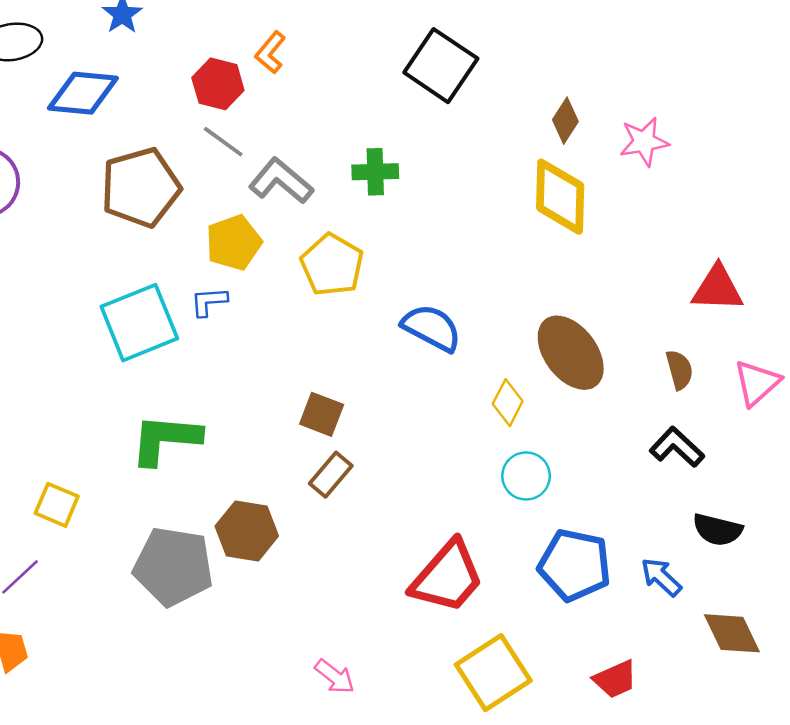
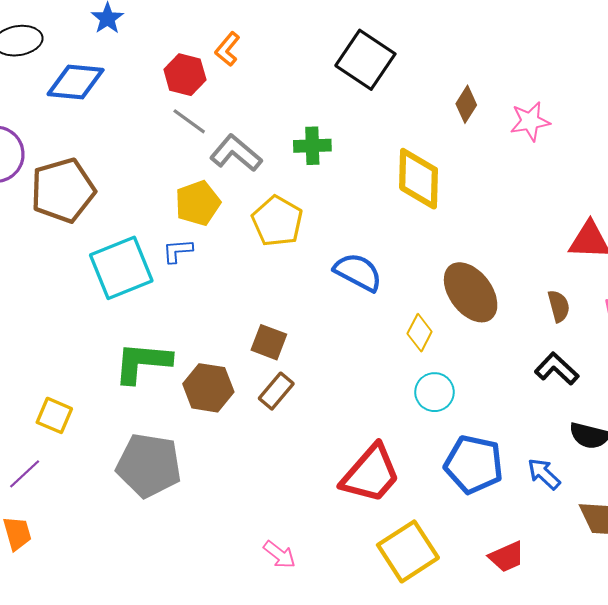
brown pentagon: (141, 188) -> (63, 190), moved
yellow diamond: (560, 197) -> (419, 179), moved
brown hexagon: (247, 531) -> (208, 388), moved

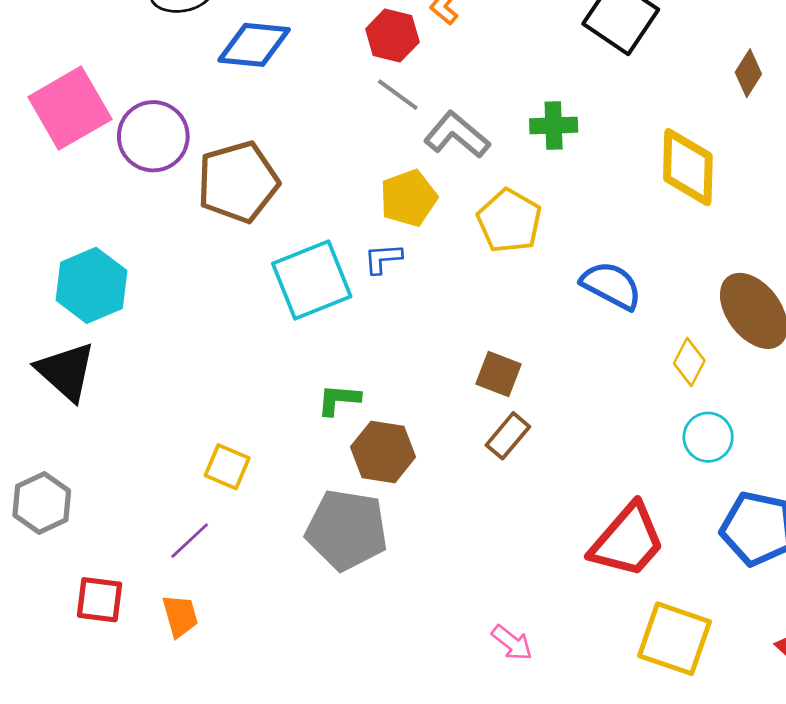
green L-shape: (142, 362) -> (339, 400), size x0.6
brown hexagon: (208, 388) -> (383, 452), moved
yellow square: (408, 551) -> (674, 639), turned -38

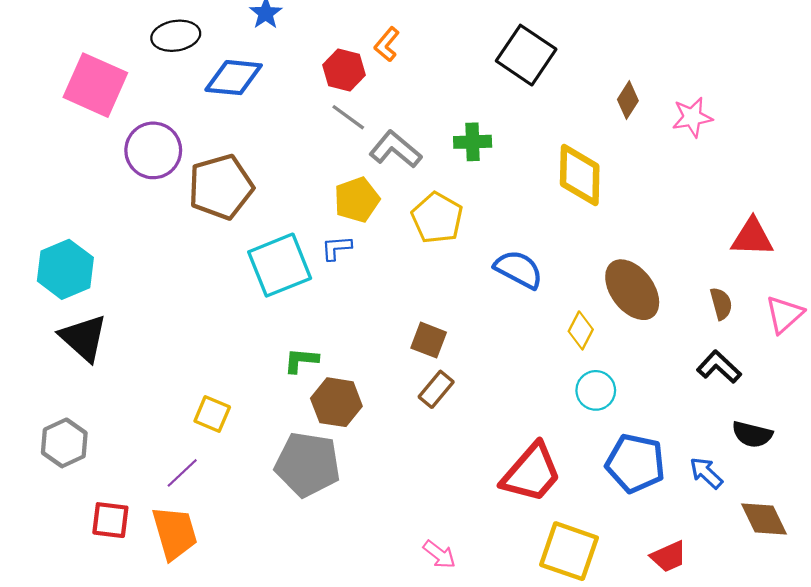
pink square: (70, 108) -> (95, 85), moved, turned -36
cyan hexagon: (91, 285) -> (65, 269), moved
orange trapezoid: (180, 616) -> (175, 533), size x1.6

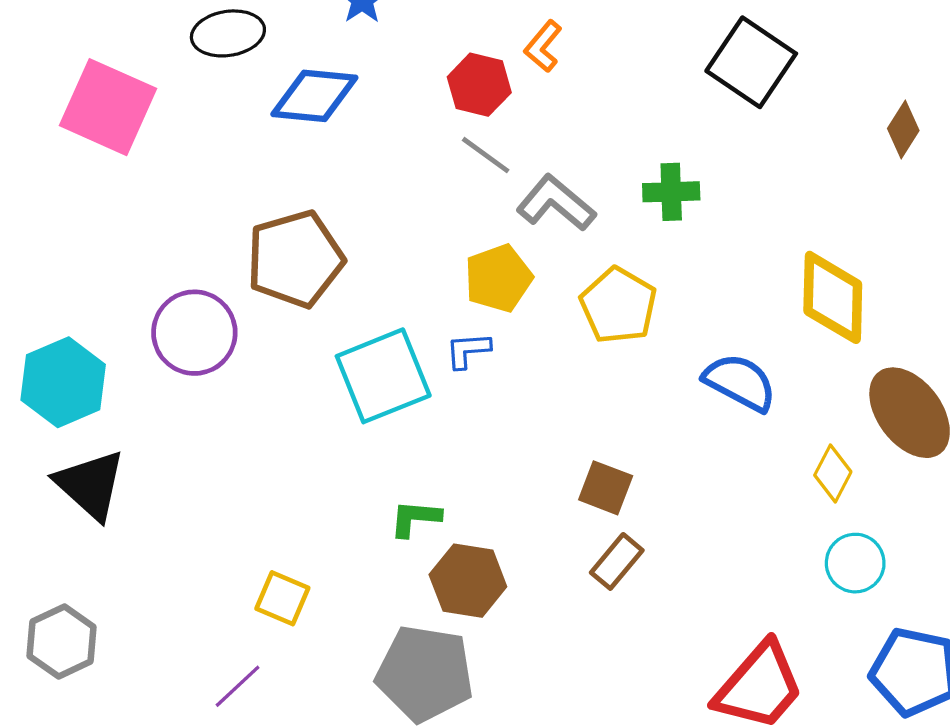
purple circle: (153, 150) -> (194, 333), moved
yellow diamond: (580, 175) -> (833, 297), moved

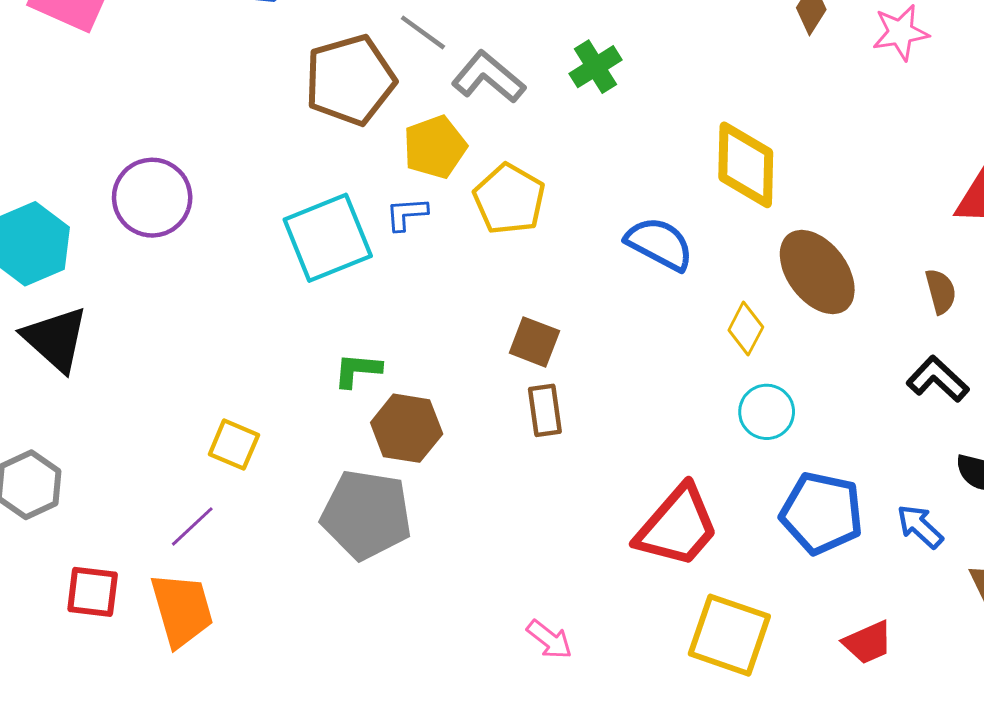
green cross: (671, 192) -> (595, 67), turned -30
brown pentagon: (295, 259) -> (350, 80), moved
yellow pentagon: (618, 305) -> (509, 199), moved
brown rectangle: (617, 561) -> (545, 410), turned -48

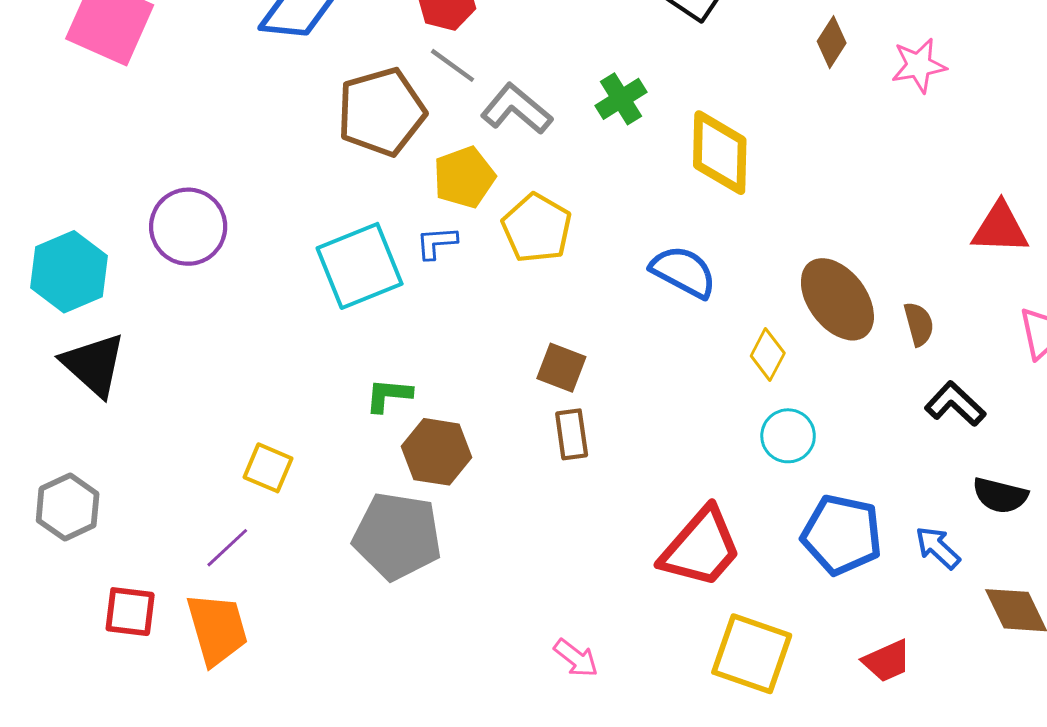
yellow diamond: (746, 165) -> (720, 153), moved
brown semicircle: (941, 291) -> (919, 324), moved

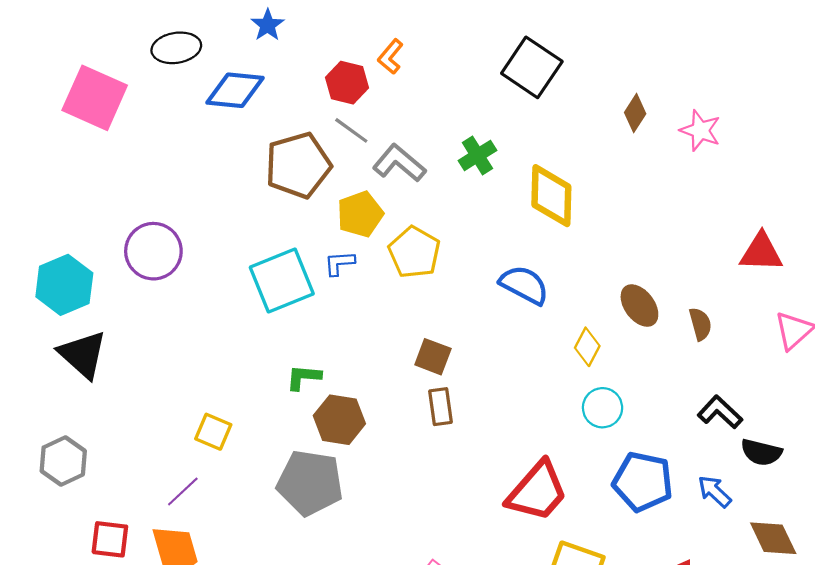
pink star: (919, 65) -> (700, 130), turned 30
brown ellipse: (837, 299) -> (639, 306), size x0.7
black L-shape: (955, 404) -> (720, 412), moved

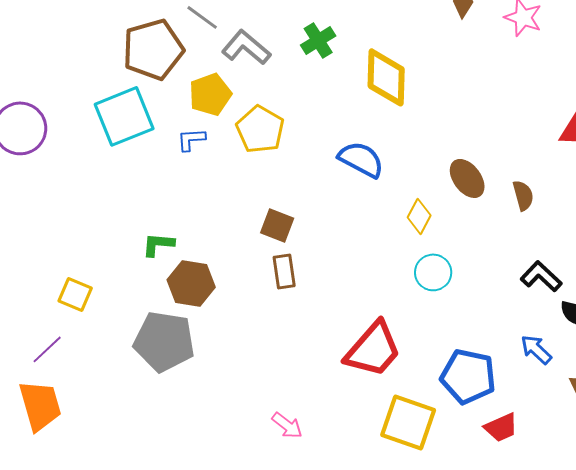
cyan square: (282, 281) -> (124, 116), moved
blue pentagon: (643, 482) -> (468, 376), moved

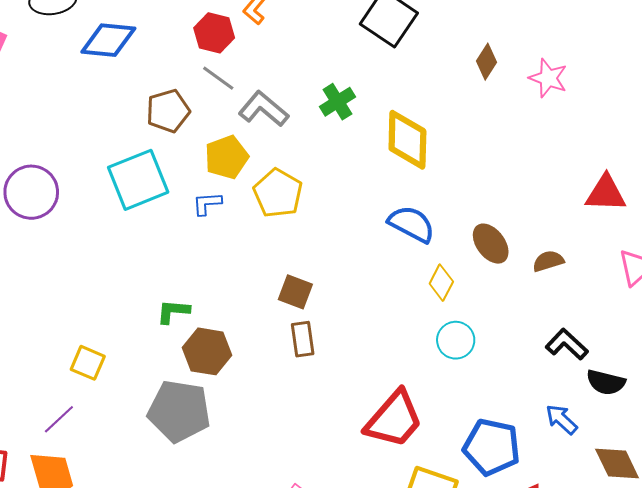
brown pentagon: (153, 49) -> (168, 111), size x0.7
blue semicircle: (361, 159) -> (412, 224), moved
brown semicircle: (523, 195) -> (548, 261), turned -92

